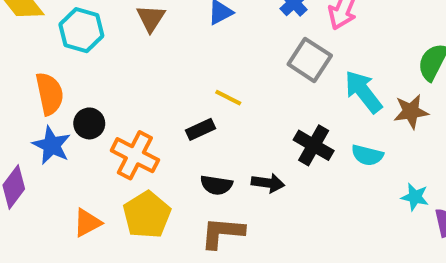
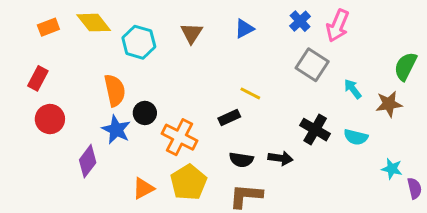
cyan arrow: (363, 92) -> (353, 89), size x0.6

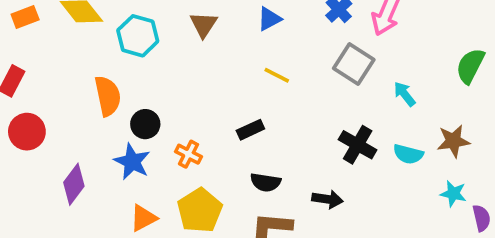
yellow line: (250, 93) -> (277, 75), moved
brown star: (389, 104) -> (453, 141), moved
blue star: (116, 130) -> (132, 162), moved
orange cross: (179, 137) -> (188, 154), size x0.6
black arrow: (280, 158) -> (327, 199), moved

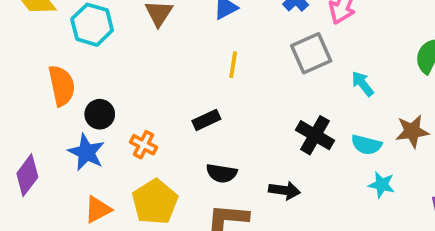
gray square: (354, 64) -> (311, 53), turned 33
yellow line: (277, 75) -> (233, 65), turned 72
cyan star: (453, 194) -> (382, 185), moved

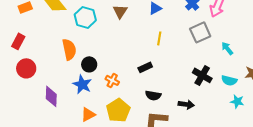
purple diamond: (27, 175) -> (51, 96), turned -35

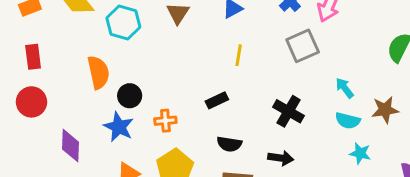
red rectangle: (18, 41) -> (33, 57), moved, turned -35
cyan arrow: (227, 48) -> (345, 88), moved
black cross: (202, 75) -> (289, 111), moved
orange cross: (112, 80) -> (165, 121), turned -32

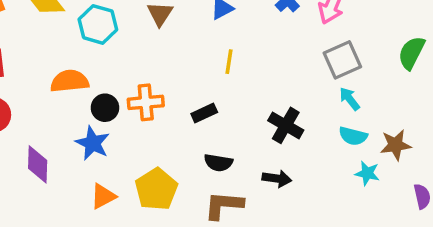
gray square: (303, 46) -> (342, 60), moved
orange semicircle: (98, 72) -> (70, 81), turned -84
brown star: (385, 110) -> (396, 145), moved
orange cross: (165, 121) -> (146, 102), moved, size x1.4

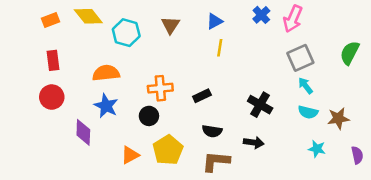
yellow line: (229, 62) -> (220, 48), moved
black circle: (105, 108) -> (149, 116), moved
blue star: (93, 143) -> (106, 106), moved
cyan star: (367, 173) -> (317, 149), moved

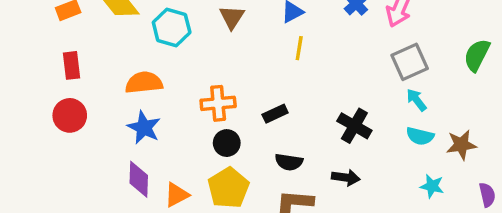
black circle: (149, 116) -> (227, 143), moved
purple diamond: (83, 132) -> (139, 179), moved

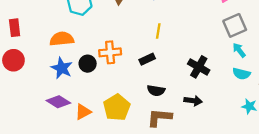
yellow line: (299, 48) -> (158, 31), moved
black circle: (227, 143) -> (88, 64), moved
purple diamond: (139, 179) -> (58, 102), turned -60

